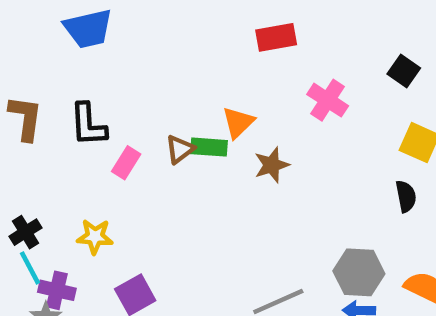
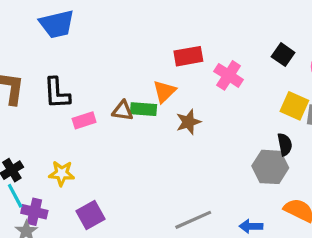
red rectangle: (276, 37) -> (188, 56), moved
brown triangle: (180, 149) -> (123, 111), turned 45
pink rectangle: (126, 163) -> (84, 120), turned 40
gray hexagon: (359, 272) -> (270, 167), moved

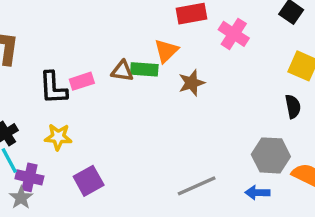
black L-shape: (57, 93) -> (53, 88), moved
gray hexagon: (270, 167) -> (271, 155), moved

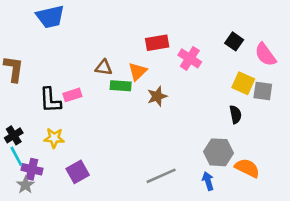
brown triangle: (122, 71) -> (104, 68), moved
blue arrow: (257, 193) -> (208, 181), turned 72

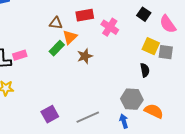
brown triangle: (104, 68) -> (56, 23), moved
green rectangle: (121, 86) -> (57, 48), turned -49
purple square: (78, 172) -> (50, 114), moved

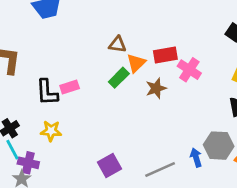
red rectangle: (85, 15) -> (165, 55), moved
pink cross: (110, 27) -> (189, 70), moved
blue arrow: (124, 121) -> (196, 158), moved

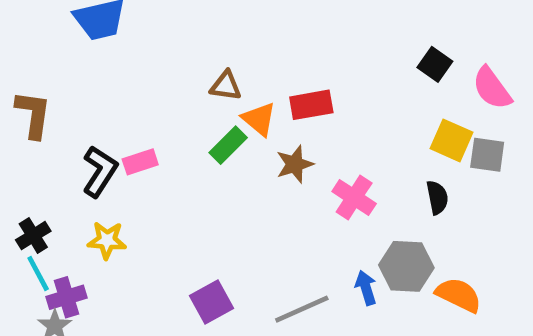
orange triangle: (136, 63) -> (259, 119), turned -36
pink cross: (189, 70) -> (354, 197), moved
black L-shape: (47, 92) -> (100, 171), turned -144
purple cross: (28, 163) -> (67, 297), turned -30

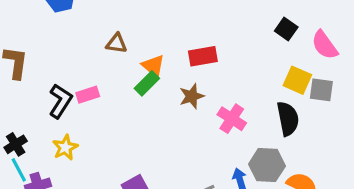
brown triangle: (226, 86) -> (116, 43), moved
orange triangle: (259, 119) -> (153, 66), moved
black semicircle: (437, 197) -> (288, 119), size x1.5
yellow star: (107, 240) -> (65, 147), turned -30

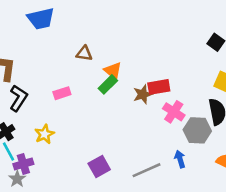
red rectangle: (203, 56) -> (159, 87), moved
black L-shape: (60, 101) -> (18, 98), moved
gray hexagon: (267, 165) -> (197, 130), moved

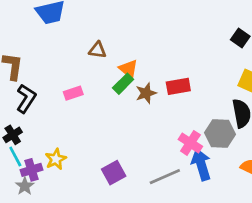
brown star: (143, 94) -> (146, 93), moved
pink cross: (174, 112) -> (190, 143), moved
yellow star: (45, 134) -> (56, 159), moved
blue arrow: (180, 159) -> (201, 164), size x1.6

